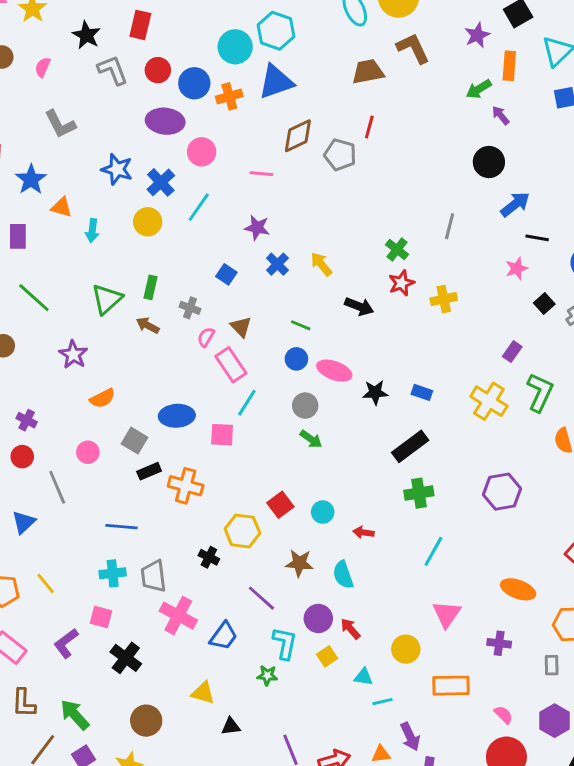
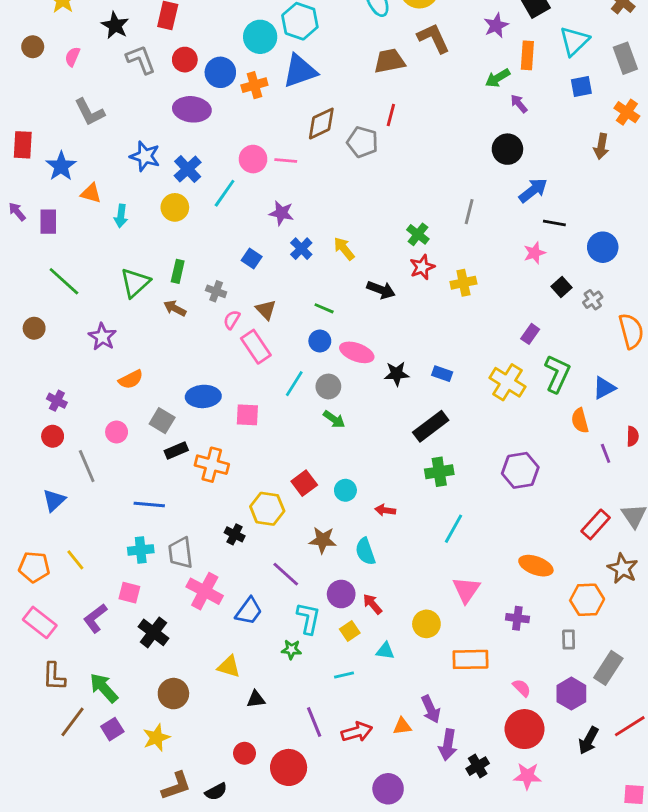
pink circle: (202, 152) -> (253, 159), moved
cyan line: (247, 403) -> (294, 384), moved
cyan line: (382, 702) -> (344, 675), moved

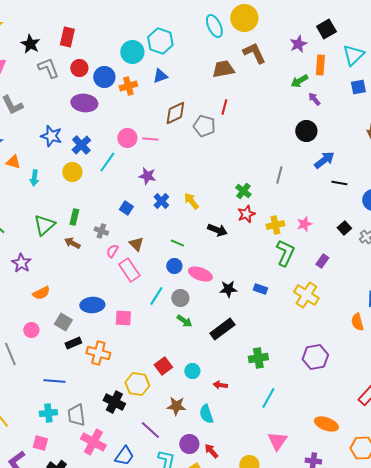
blue triangle: (300, 71) -> (160, 76), size x0.6
pink star: (534, 253) -> (304, 224), moved
green L-shape: (557, 374) -> (285, 253), moved
black rectangle: (431, 426) -> (222, 329), moved
black cross: (235, 534) -> (114, 402), size x1.5

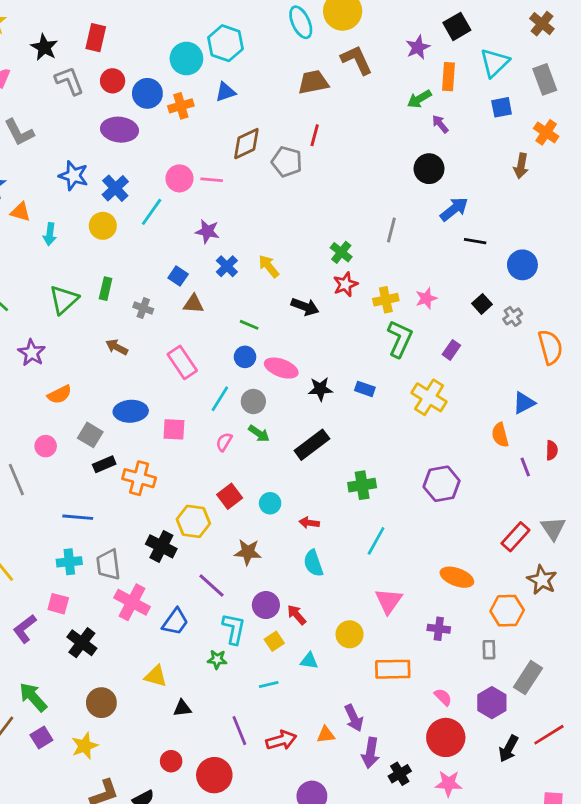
brown arrow: (72, 243) -> (117, 347), moved
brown triangle: (136, 244) -> (193, 304), moved, turned -42
pink semicircle: (112, 251) -> (224, 442), moved
cyan semicircle: (206, 414) -> (313, 563), moved

